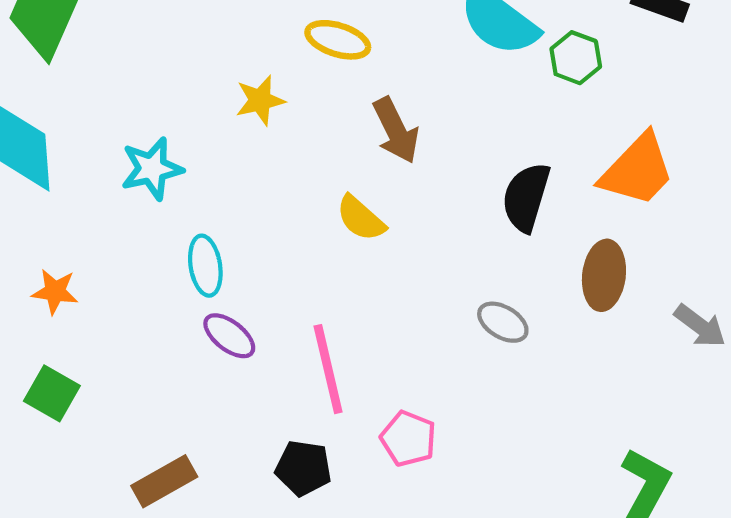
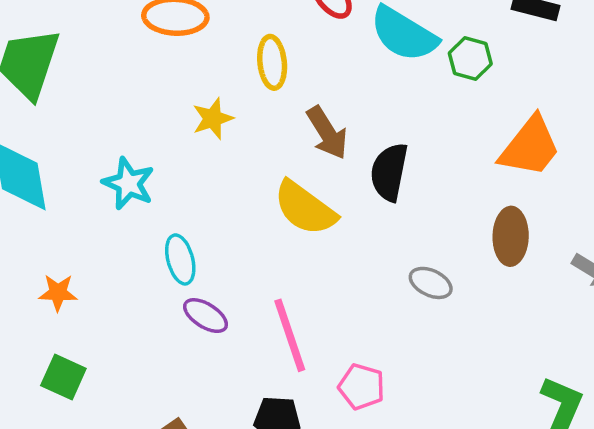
yellow ellipse: (338, 40) -> (272, 62), turned 72
cyan star: (152, 169) -> (128, 183), turned -30
black semicircle: (526, 197) -> (389, 172), moved
yellow semicircle: (361, 218) -> (305, 208), size x1.5

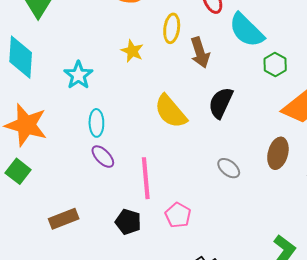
green hexagon: (470, 59) -> (275, 65), moved
yellow star: (213, 118) -> (132, 51), turned 30
brown arrow: (327, 133) -> (200, 53), moved
orange star: (58, 293) -> (26, 125), size x2.0

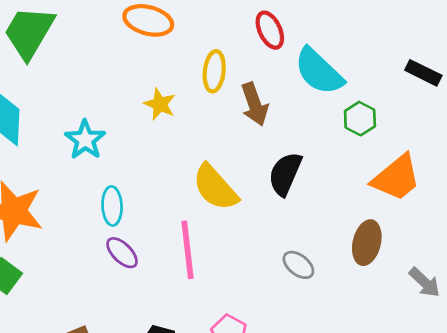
pink line: (146, 178) -> (188, 250), moved

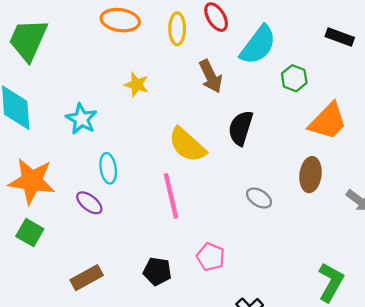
yellow ellipse: (214, 71) -> (177, 29), moved
cyan semicircle: (319, 71) -> (258, 45), turned -90
purple ellipse: (122, 253) -> (89, 203), moved

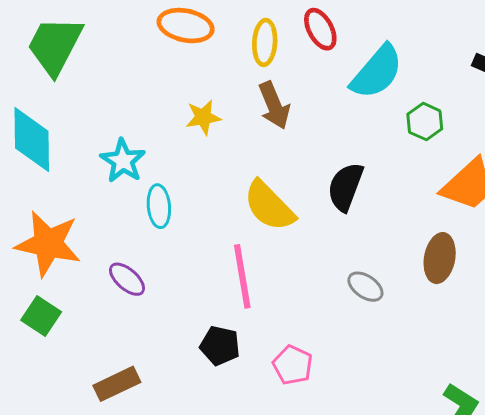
brown arrow: (211, 76) -> (274, 105), moved
yellow star: (137, 85) -> (203, 117), turned -30
cyan ellipse: (108, 168) -> (159, 206), moved
black pentagon: (157, 271) -> (220, 346), moved

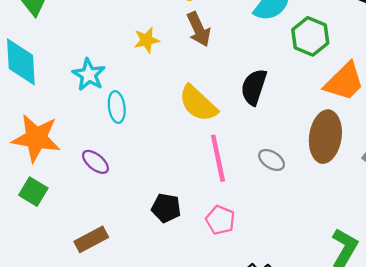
green hexagon: (425, 122) -> (310, 36), size x1.4
brown ellipse: (440, 258) -> (325, 137), size x1.4
pink line: (242, 276) -> (218, 158), moved

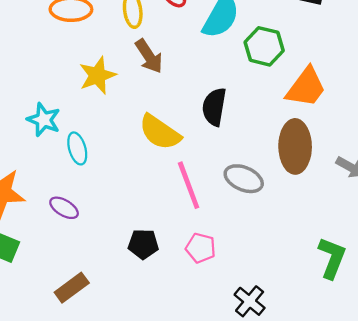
yellow star: (147, 40) -> (97, 75), size x1.4
gray ellipse: (272, 160) -> (244, 179), size x1.4

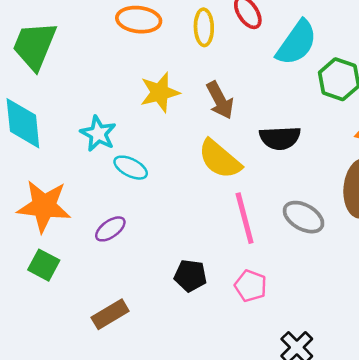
brown arrow: (149, 56) -> (220, 100), moved
black semicircle: (214, 107) -> (280, 138), turned -108
cyan ellipse: (77, 148) -> (131, 168), turned -52
purple ellipse: (64, 208) -> (110, 229), turned -72

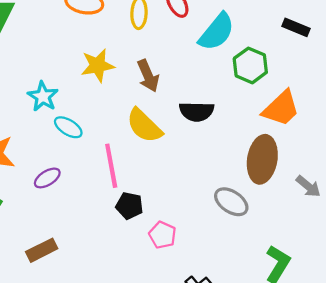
gray ellipse: (304, 217) -> (231, 202), moved
pink line: (245, 218) -> (111, 166), moved
black pentagon: (190, 276) -> (130, 206), moved

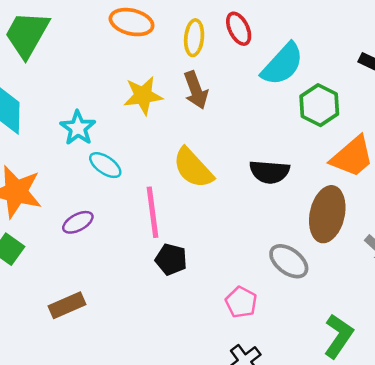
brown arrow: (148, 76) -> (196, 90), moved
black semicircle: (197, 112) -> (270, 172), moved
pink pentagon: (162, 235) -> (241, 302), moved

